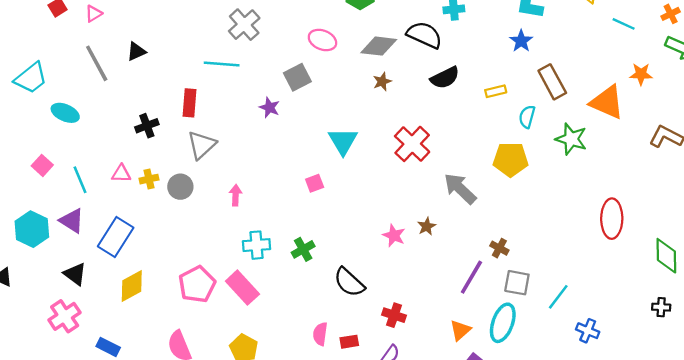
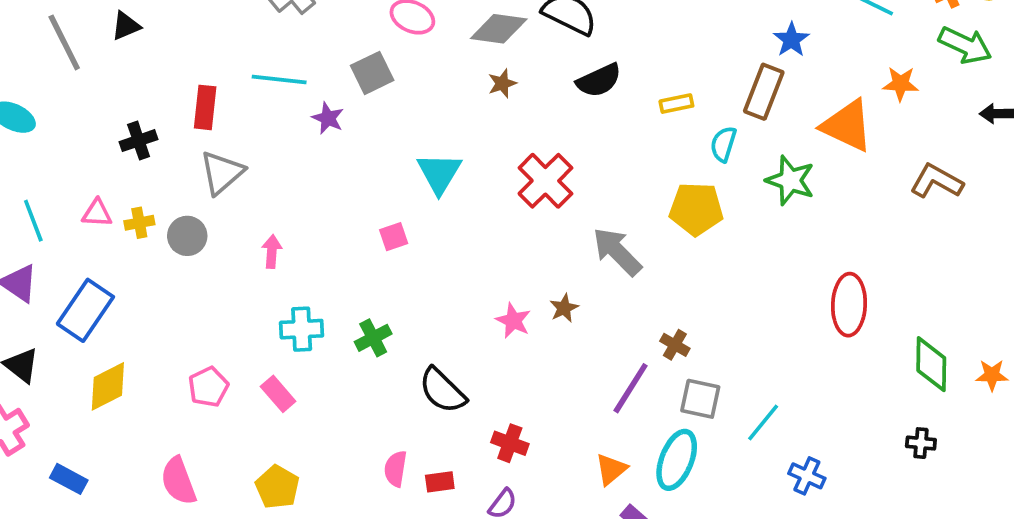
blue star: (521, 41) -> (791, 40), moved
cyan line: (222, 64) -> (279, 80), moved
brown rectangle: (552, 82) -> (764, 92), turned 48
pink pentagon: (197, 284) -> (208, 387), size x0.7
pink rectangle: (242, 288) -> (278, 394), size x0.7

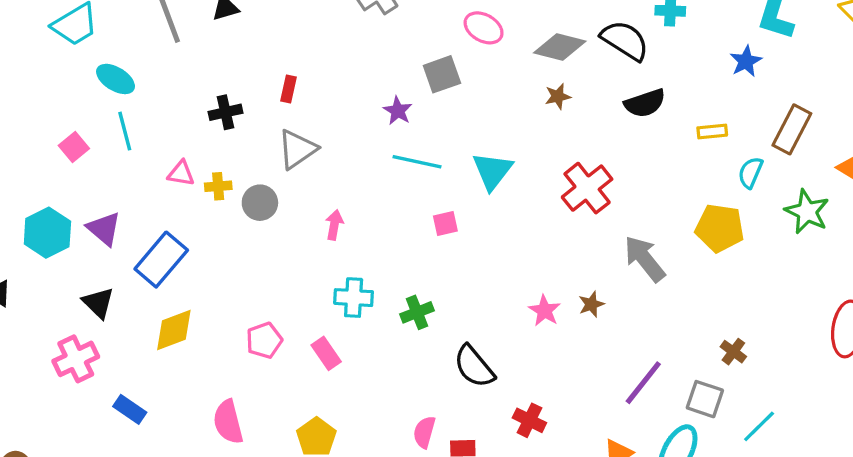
blue star: (791, 40) -> (746, 61), moved
cyan line: (279, 80) -> (417, 162), moved
red rectangle: (205, 107) -> (289, 89), size x0.7
cyan line: (33, 221) -> (125, 131), moved
brown cross: (675, 345) -> (733, 352), moved

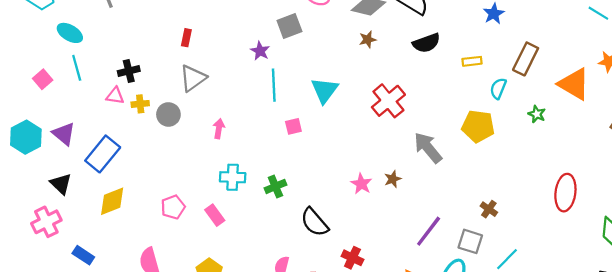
black cross: (225, 112) -> (129, 71), moved
cyan line: (417, 162) -> (274, 85), turned 76
green star: (807, 212) -> (537, 114), size x0.6

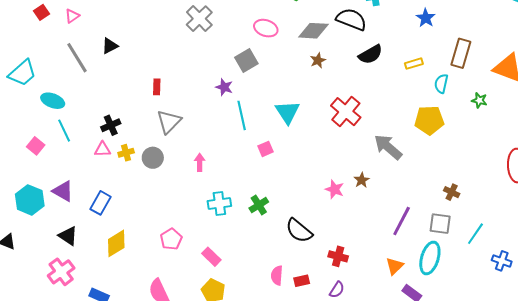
blue rectangle: (103, 154) -> (101, 203), size x0.7
pink rectangle: (215, 215) -> (211, 257), moved

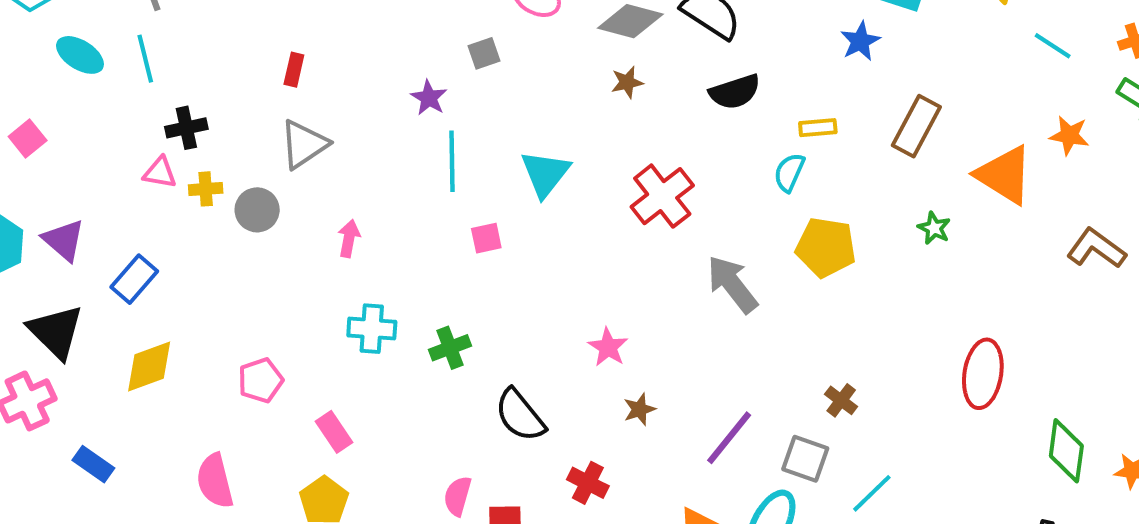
gray square: (246, 61) -> (484, 53), size x0.7
cyan semicircle: (441, 84) -> (789, 172), moved
cyan line: (64, 131) -> (145, 59), moved
brown star: (362, 180) -> (639, 409), moved
black triangle: (68, 236) -> (56, 332), size x1.4

